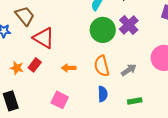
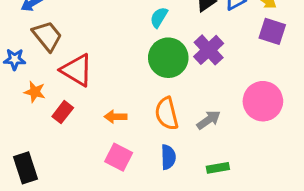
orange star: (17, 68) -> (35, 92), moved
pink square: (60, 100) -> (119, 157), moved

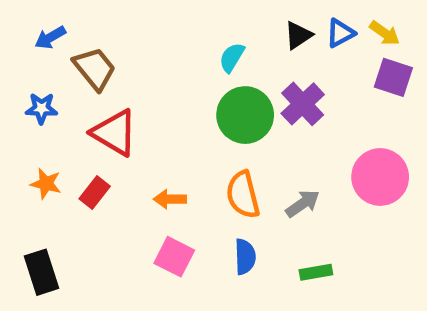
brown trapezoid: (47, 36) -> (95, 69), moved
blue star: (15, 59) -> (41, 108), moved
orange star: (35, 92) -> (46, 184), moved

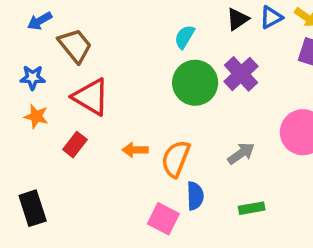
orange star: (46, 184) -> (36, 116), moved
orange semicircle: (243, 195) -> (176, 159), moved, turned 36
pink square: (174, 257) -> (163, 219), moved

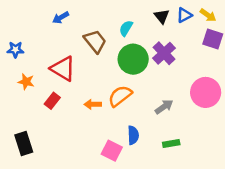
black triangle: (238, 19) -> (162, 16), turned -35
blue arrow: (40, 21) -> (61, 18), moved
brown trapezoid: (75, 46) -> (95, 41), moved
blue star: (33, 77) -> (15, 50), moved
orange semicircle: (176, 159) -> (120, 96), moved, turned 30

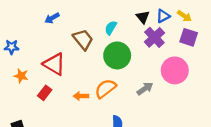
purple cross: (164, 53) -> (154, 37), moved
pink circle: (206, 92) -> (175, 70), moved
gray arrow: (164, 107) -> (145, 89), moved

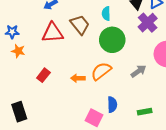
cyan semicircle: (111, 28) -> (106, 14), turned -32
red triangle: (54, 64) -> (53, 33), moved, turned -35
orange star: (21, 76) -> (18, 51), moved

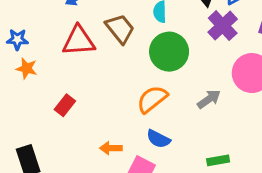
orange arrow: (78, 78) -> (111, 148), moved
blue semicircle: (112, 105) -> (158, 139), moved, turned 119

